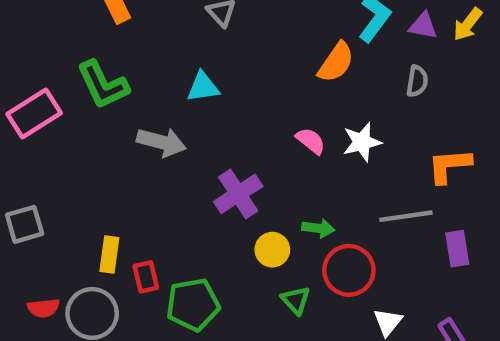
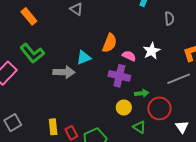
orange semicircle: (336, 62) -> (110, 43), moved
cyan triangle: (203, 87) -> (84, 58), moved
purple cross: (238, 194) -> (119, 76), moved, turned -30

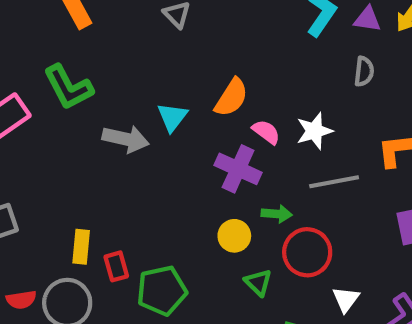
cyan triangle: (84, 58) -> (172, 117), turned -42
gray line: (179, 79) -> (334, 182), moved

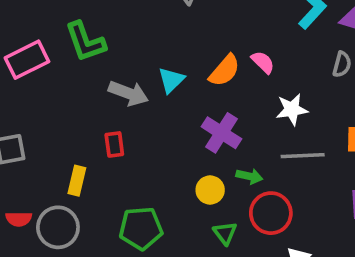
pink semicircle: (266, 132) -> (263, 62), moved
red rectangle: (116, 266) -> (114, 144), moved

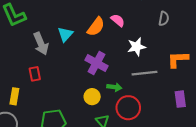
gray arrow: (128, 93) -> (41, 44), turned 50

